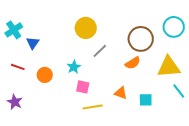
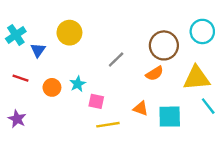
yellow circle: (86, 28) -> (69, 33), moved
cyan star: (74, 67) -> (78, 84), moved
cyan square: (146, 100) -> (170, 117), size x1.5

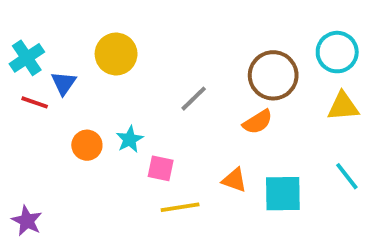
red line: (21, 78) -> (35, 102), moved
yellow triangle: (197, 78) -> (343, 106), moved, size x0.7
purple star: (17, 119) -> (27, 221), moved

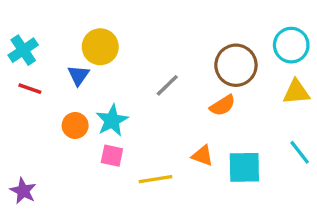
blue triangle: (64, 83) -> (78, 75), moved
cyan star: (130, 139) -> (112, 120), size x1.4
pink square: (161, 168) -> (112, 156), moved

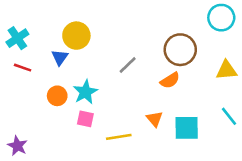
cyan circle: (291, 45) -> (221, 18), moved
orange triangle: (202, 156) -> (155, 119), turned 30

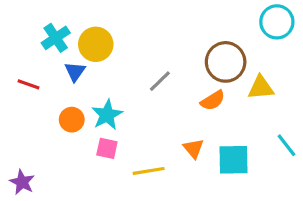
cyan cross: (17, 38) -> (56, 38), moved
yellow triangle: (226, 70) -> (261, 88), moved

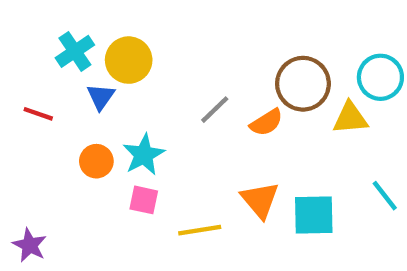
cyan circle: (277, 22) -> (380, 77), moved
orange semicircle: (213, 100) -> (266, 122), moved
orange triangle: (194, 148) -> (260, 200), size x1.4

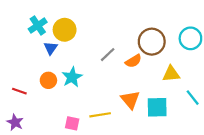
red line: (38, 114) -> (19, 91), moved
yellow triangle: (350, 118) -> (171, 74), moved
pink square: (144, 200) -> (72, 123), moved

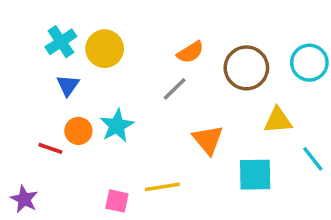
blue triangle: (51, 48) -> (68, 85), moved
orange semicircle: (133, 61) -> (190, 52), moved
red line: (19, 91) -> (50, 148), moved
orange triangle: (130, 100) -> (208, 140), moved

